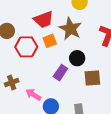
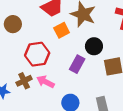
red hexagon: (26, 47) -> (37, 54), moved
pink arrow: (33, 95) -> (46, 82), moved

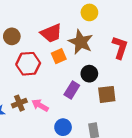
brown circle: (13, 24) -> (12, 36), moved
red hexagon: (37, 54) -> (28, 64), moved

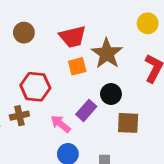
yellow circle: (89, 12) -> (148, 23), moved
red hexagon: (28, 64) -> (35, 87), moved
pink arrow: (40, 105) -> (61, 124), moved

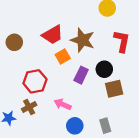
black circle: (111, 94) -> (104, 69), moved
purple rectangle: (86, 110) -> (81, 75), moved

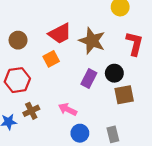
orange square: (63, 56) -> (51, 59), moved
red hexagon: (35, 81) -> (17, 80), moved

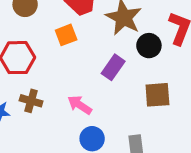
black circle: (114, 73) -> (149, 46), moved
brown cross: (31, 111) -> (31, 101), turned 35

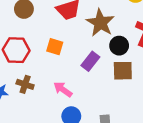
orange square: (66, 35) -> (55, 47), moved, turned 35
brown square: (157, 95) -> (123, 71), moved

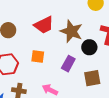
brown square: (123, 71) -> (92, 78), moved

